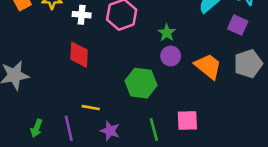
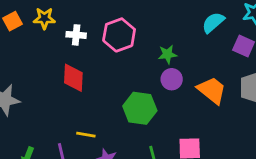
green star: (167, 33) -> (167, 54), turned 30

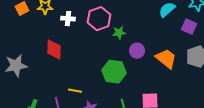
green star: (167, 54) -> (119, 33), moved
red diamond: (73, 78) -> (54, 50), moved

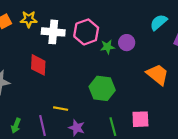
white cross: (68, 19) -> (53, 32), size x1.5
purple circle: (137, 51) -> (127, 43), moved

